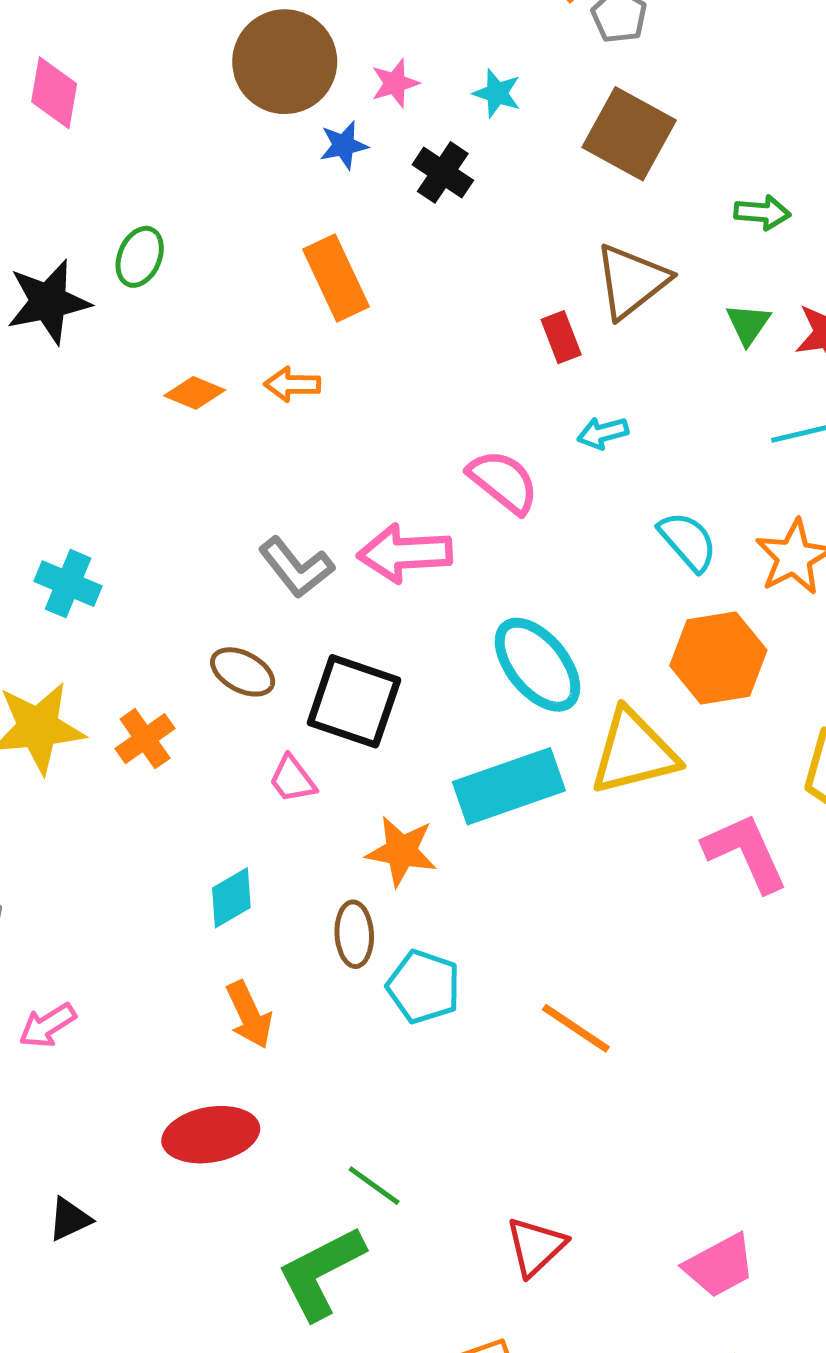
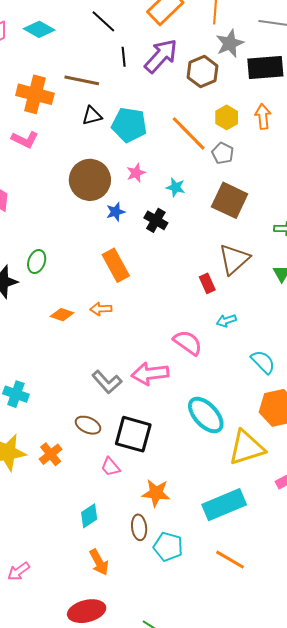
pink star: (395, 83) -> (136, 173), moved
cyan rectangle: (509, 786) -> (224, 505), moved

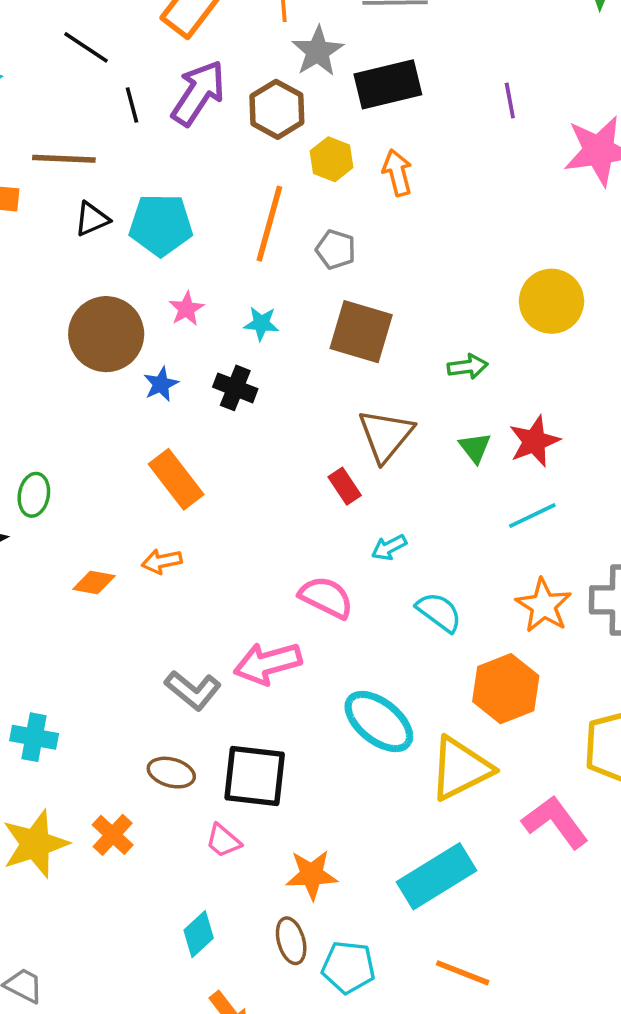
yellow hexagon: (227, 117) -> (332, 159), moved
orange line: (189, 133) -> (269, 224), turned 69
cyan semicircle: (263, 362) -> (439, 612), moved

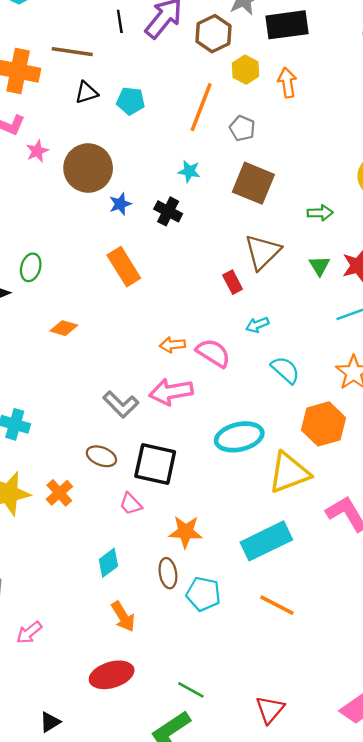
cyan pentagon: (161, 225) -> (131, 101), size x0.7
pink star: (186, 309) -> (37, 151), moved
orange arrow: (162, 561) -> (172, 345), moved
cyan ellipse: (379, 722) -> (239, 437), turned -57

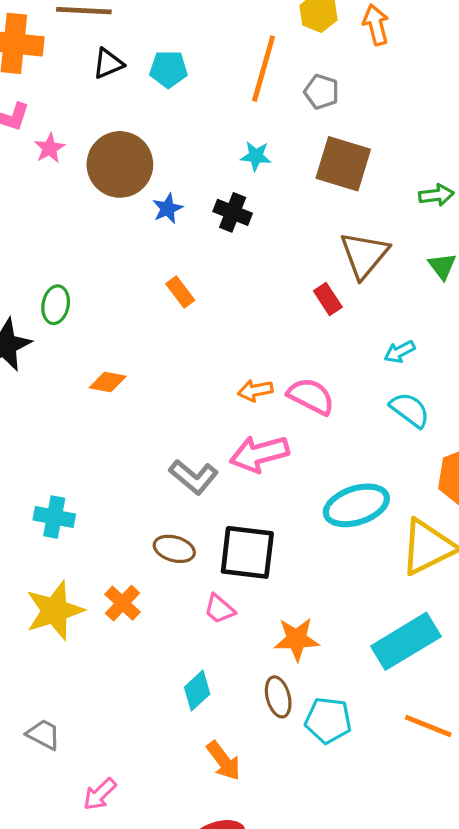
orange rectangle: (124, 267) -> (180, 292), size x0.6
cyan arrow: (257, 325) -> (400, 352), moved

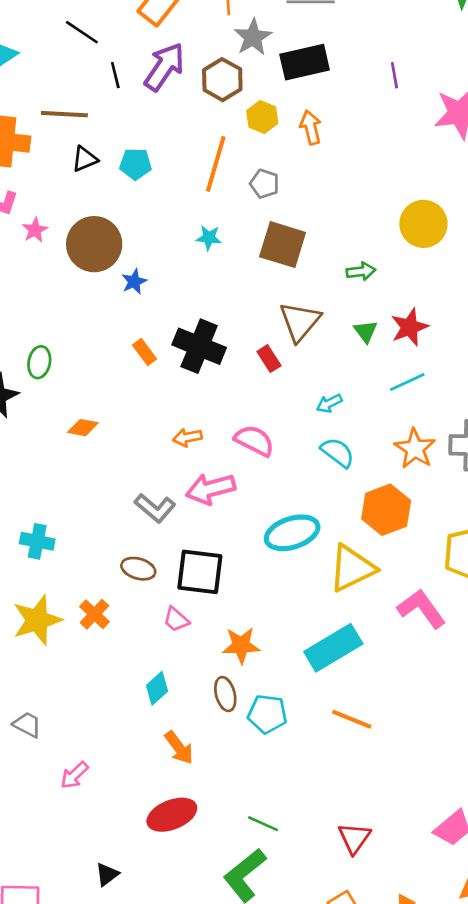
black cross: (233, 212) -> (199, 346), moved, size x1.6
orange arrow: (255, 391) -> (187, 437), moved

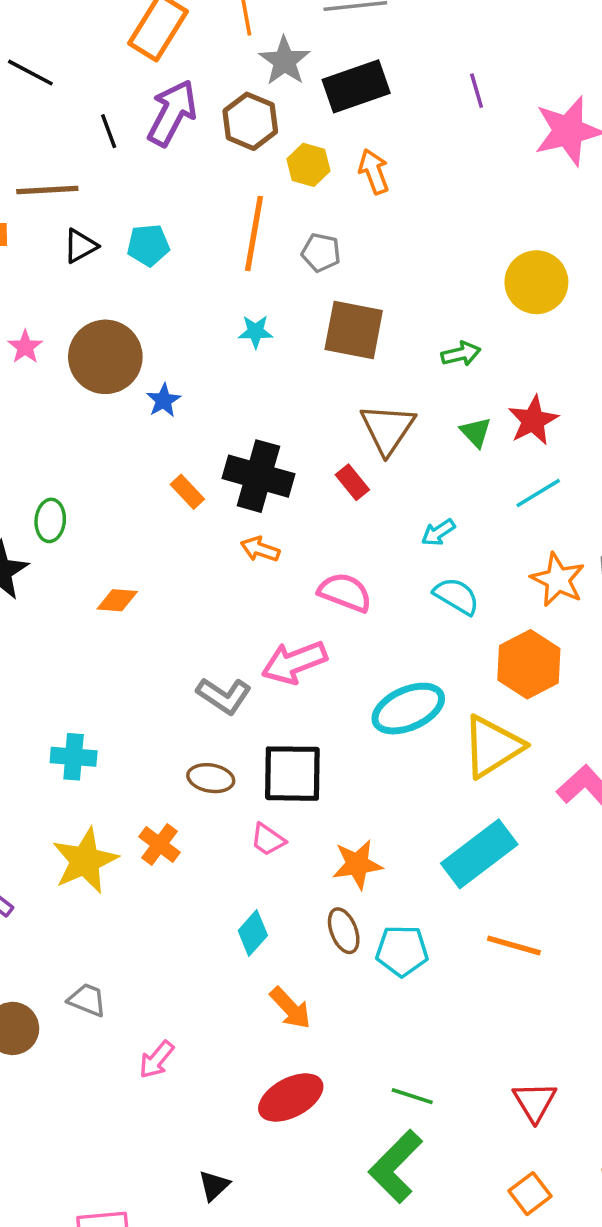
black line: (82, 32) -> (30, 73), moved
orange arrow: (187, 437) -> (260, 549), moved, turned 36

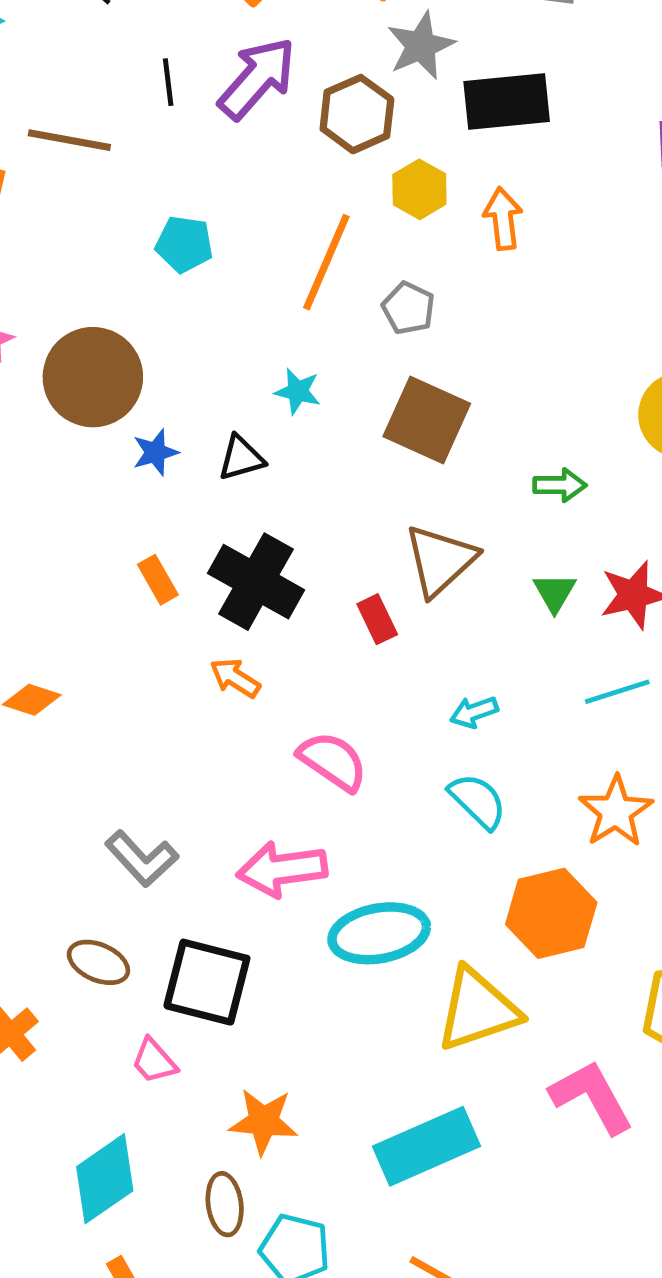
black triangle: (80, 246) -> (241, 458), moved
pink arrow: (294, 662) -> (282, 869), moved
cyan diamond: (253, 933) -> (105, 1179), size x1.5

